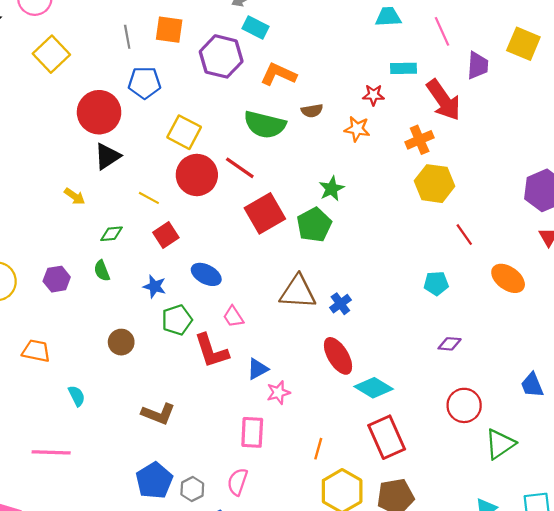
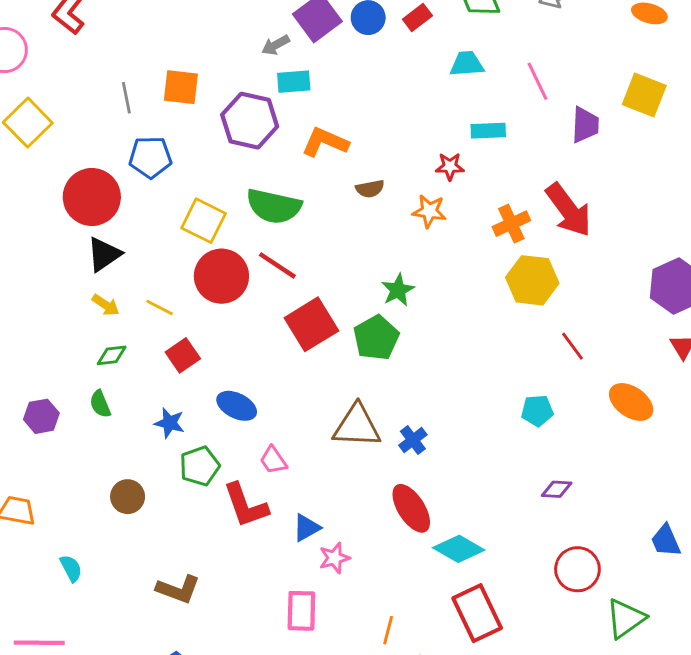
cyan rectangle: (256, 27) -> (294, 82), turned -30
red arrow: (444, 100) -> (569, 210), moved
green semicircle: (265, 125) -> (274, 206), moved
yellow arrow: (75, 196) -> (106, 305), moved

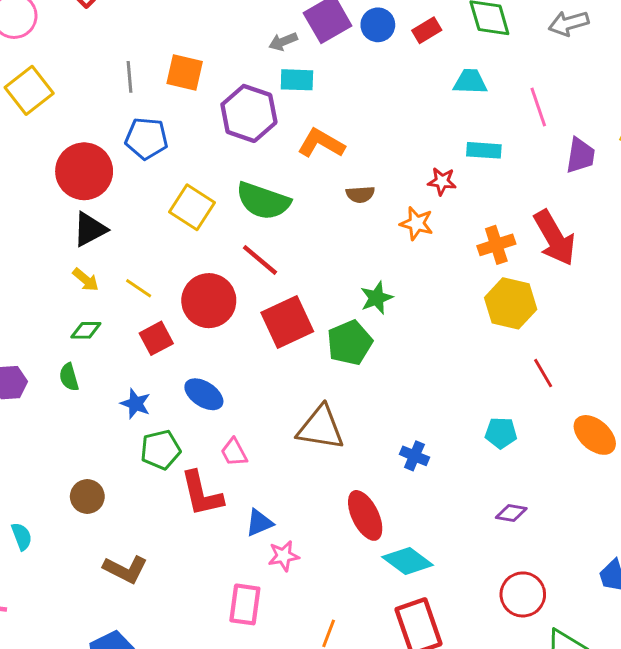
red circle: (221, 276) -> (209, 301), moved
blue cross: (413, 440) -> (414, 456), moved, turned -36
brown circle: (128, 497) -> (87, 497), moved

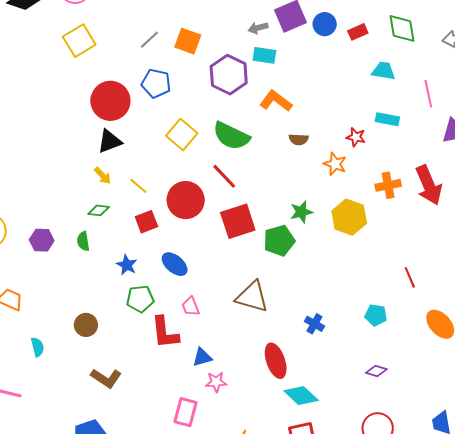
gray line: (130, 77) -> (149, 40), turned 45
yellow hexagon: (511, 303) -> (349, 217), moved

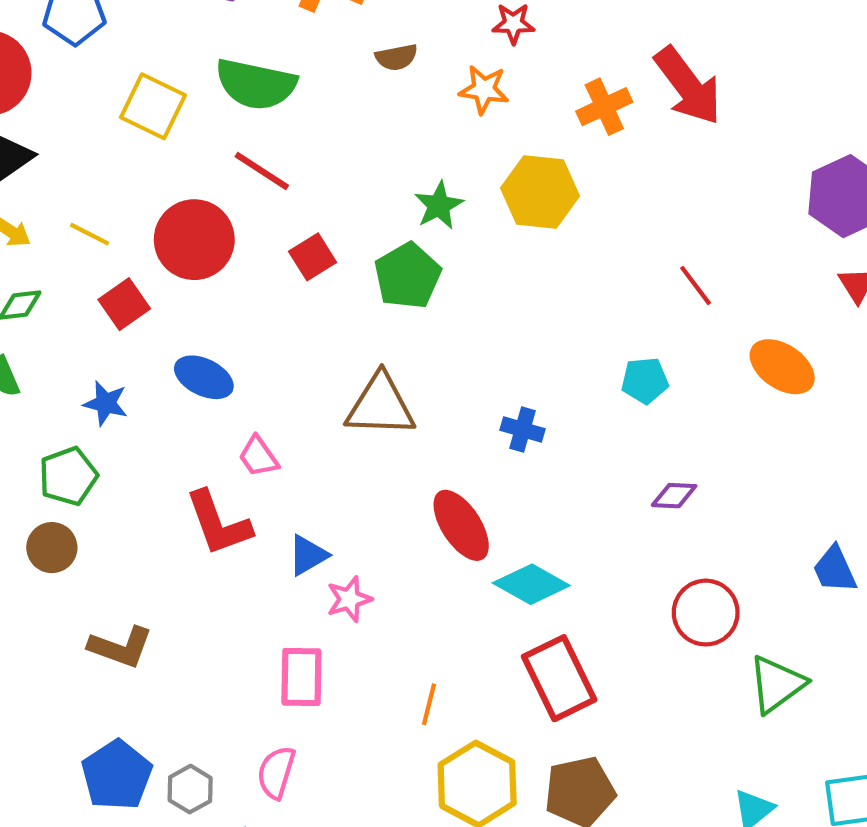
red square: (238, 221) -> (313, 257), size x0.6
green pentagon: (140, 299) -> (68, 476), moved

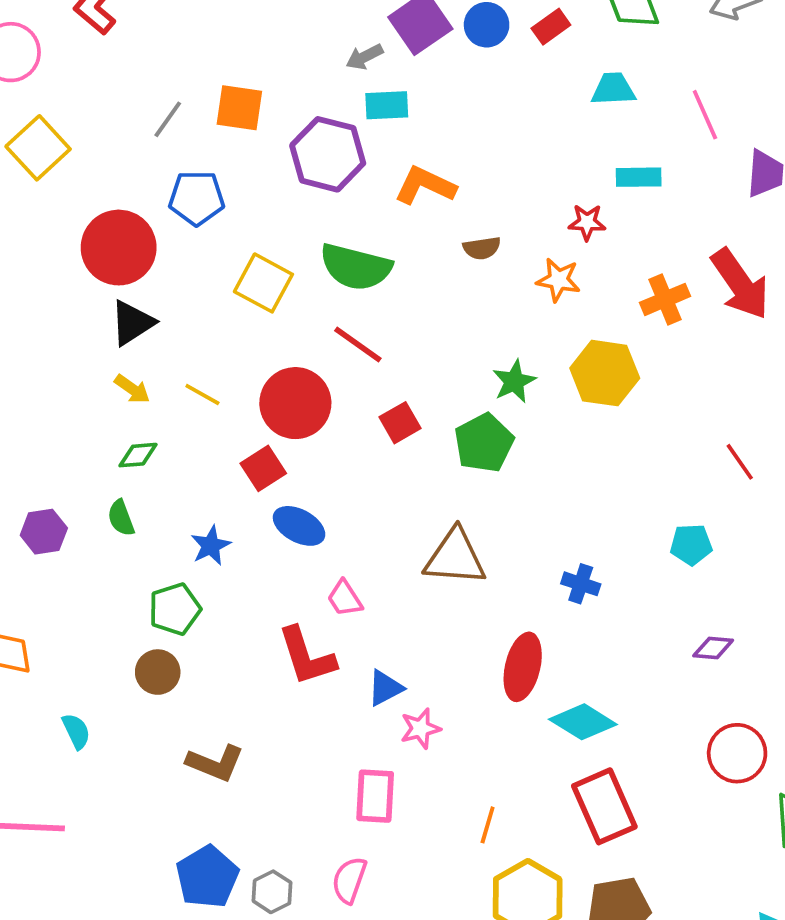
red square: (124, 304) -> (263, 468), moved
blue star: (106, 403) -> (211, 546), turned 30
red ellipse: (461, 525) -> (523, 667), turned 44

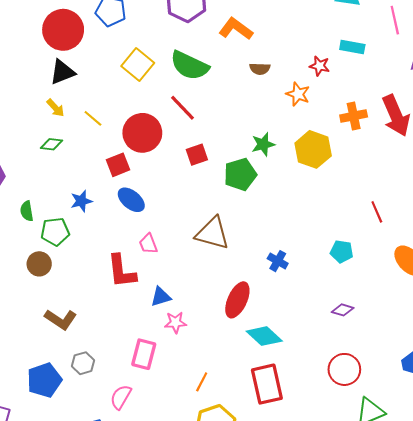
green semicircle: (121, 518) -> (27, 211), moved
gray hexagon: (272, 892) -> (83, 363), moved

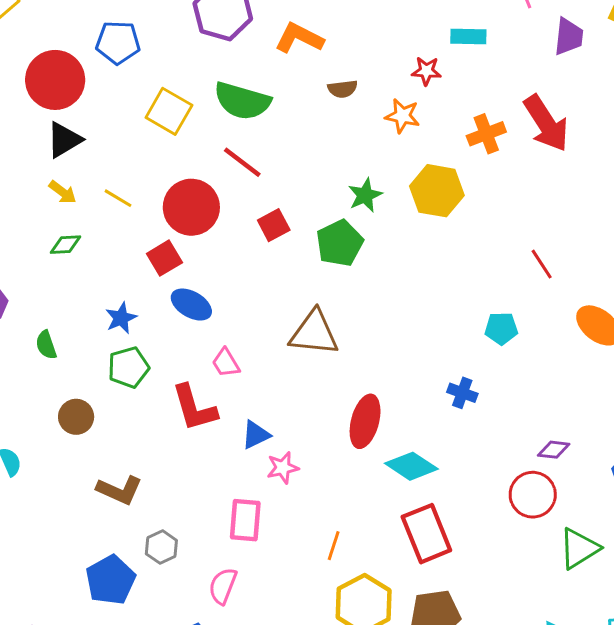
green pentagon: (55, 232) -> (128, 367), moved
blue cross: (278, 261) -> (462, 393), moved
purple diamond: (343, 310) -> (554, 450), moved

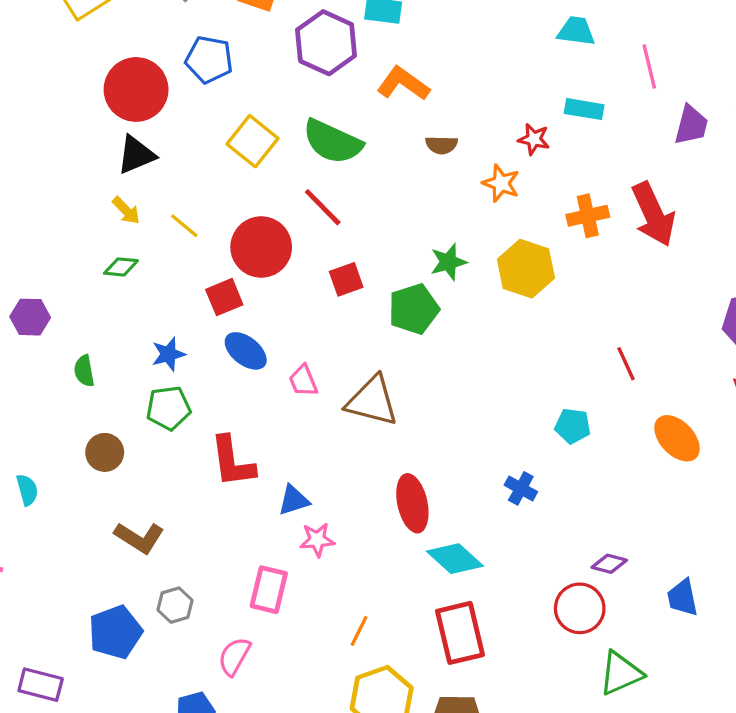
pink trapezoid: (226, 363) -> (303, 381), moved
red ellipse: (365, 421) -> (412, 503), turned -36

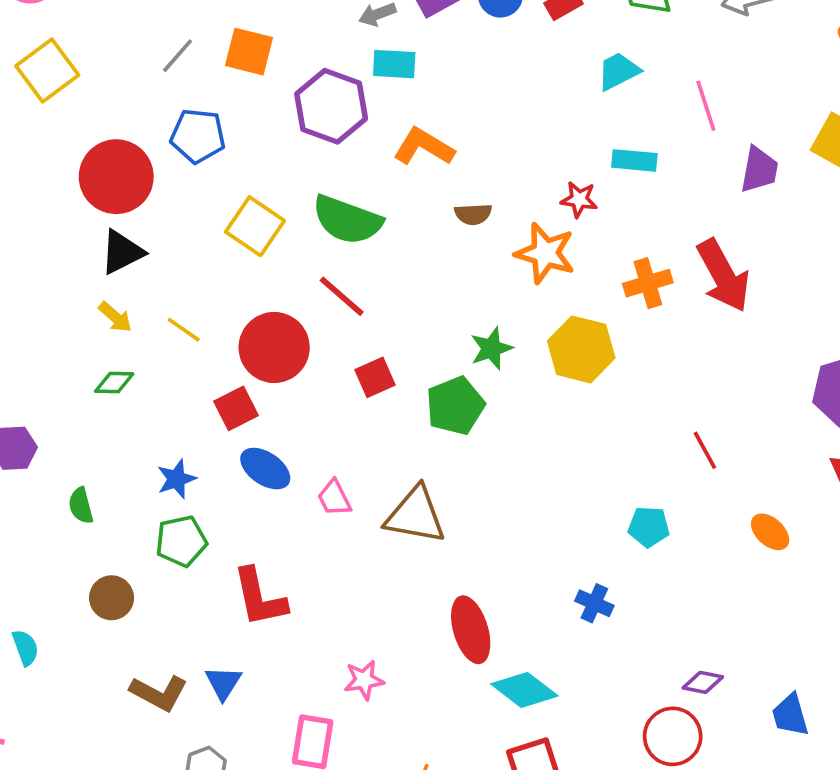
cyan trapezoid: (576, 31) -> (618, 71), turned -30
orange star: (501, 183) -> (545, 253), size x1.4
orange ellipse: (677, 438) -> (770, 532), size x0.7
blue triangle: (294, 500) -> (223, 683), moved, turned -36

